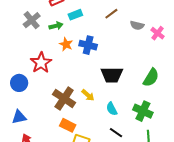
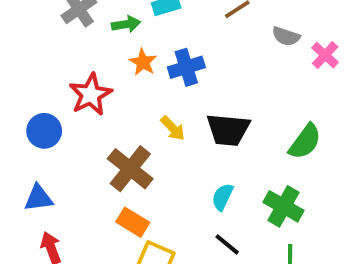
blue cross: (88, 45) -> (186, 67), turned -36
yellow arrow: (88, 95) -> (173, 128), moved
cyan semicircle: (112, 109) -> (222, 197), turned 48

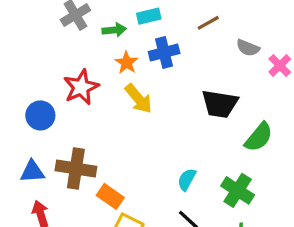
blue cross: (186, 67) -> (164, 52), moved
yellow arrow: (173, 128) -> (139, 99), moved, size x1.4
black trapezoid: (228, 130) -> (220, 104), moved
brown cross: (130, 169) -> (76, 168), moved, turned -33

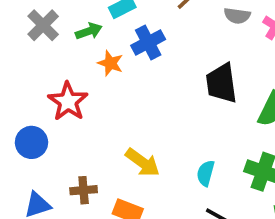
yellow arrow: (139, 99) -> (143, 162), moved
black trapezoid: (220, 104) -> (221, 83), turned 87
brown cross: (76, 168) -> (84, 190), size x0.6

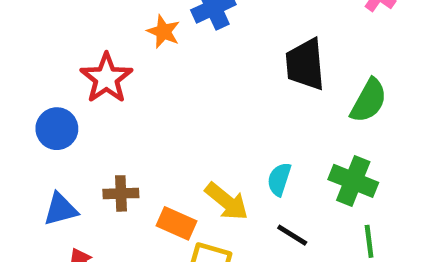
yellow arrow: (143, 162) -> (227, 201), moved

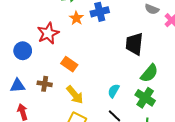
green semicircle: (369, 101) -> (149, 73), moved
yellow arrow: (227, 201) -> (75, 95), moved
orange rectangle: (177, 223) -> (69, 64), moved

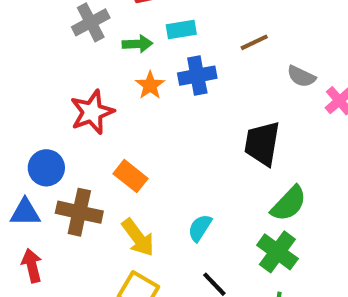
blue circle: (23, 51) -> (46, 168), moved
brown cross: (45, 84) -> (79, 212), size x1.5
cyan semicircle: (114, 91) -> (200, 228), moved

